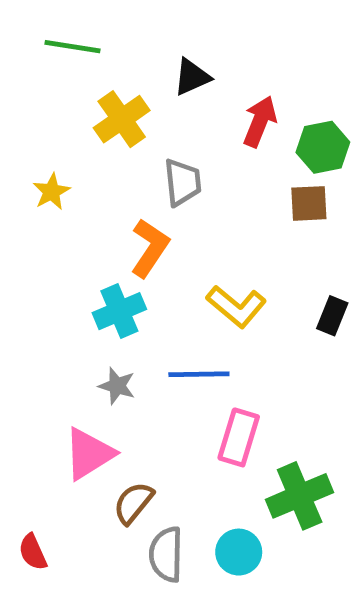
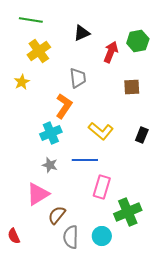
yellow cross: (122, 119) -> (39, 51), moved
green hexagon: (323, 147) -> (138, 41), moved

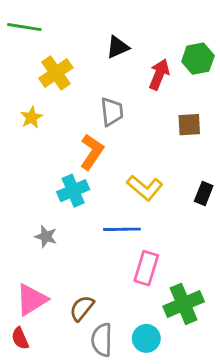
green line: (31, 20) -> (24, 27), moved
gray star: (50, 165) -> (46, 237), moved
pink triangle: (38, 194) -> (32, 300), moved

